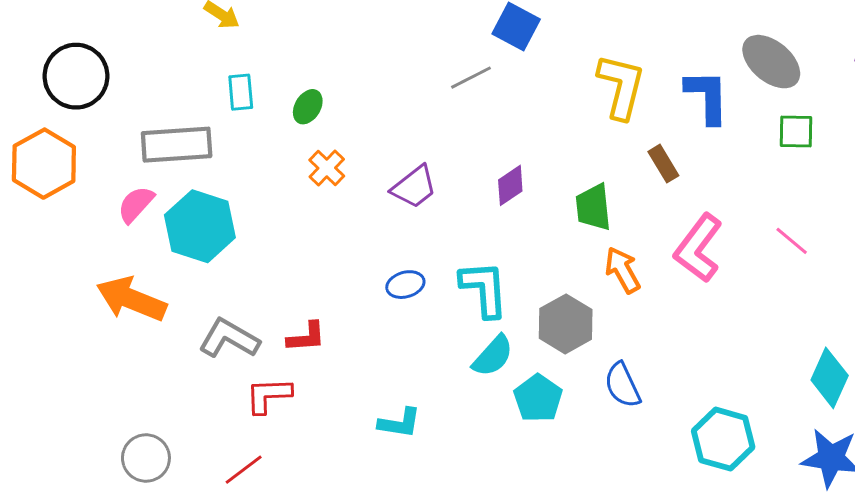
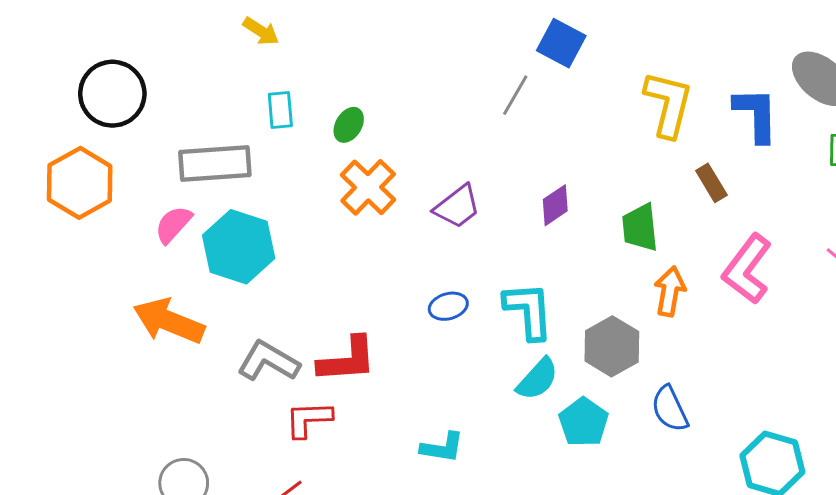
gray line: (471, 78) -> (515, 95), turned -33
orange cross: (327, 168) -> (368, 187), size x1.5
orange arrow: (623, 270) -> (670, 291), turned 39
red L-shape: (306, 337) -> (347, 360), size x1.5

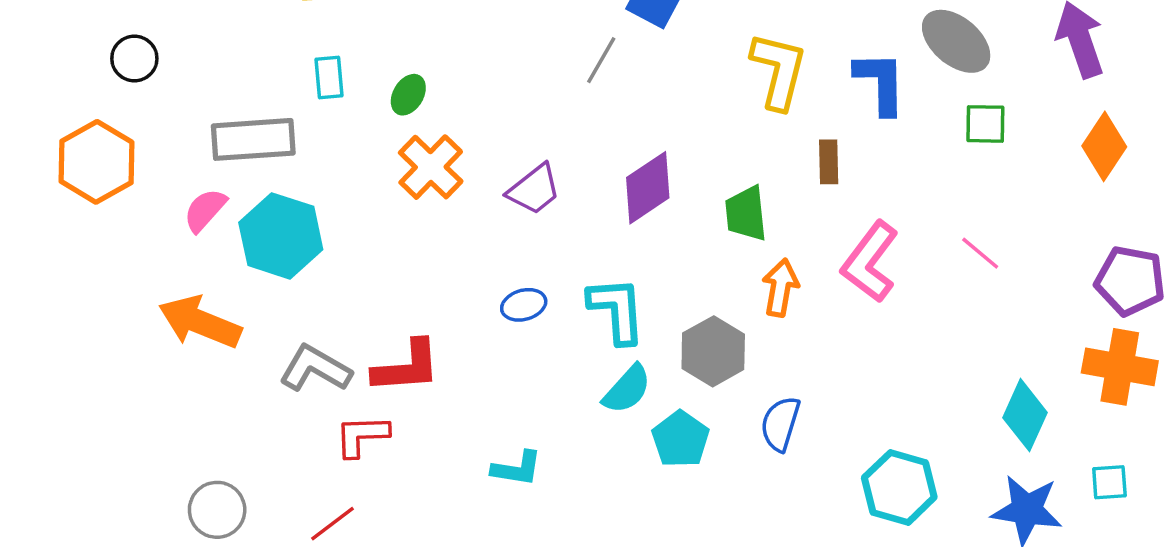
black circle: (112, 94) -> (134, 59), size x0.6
brown rectangle: (711, 183) -> (829, 162), turned 30
purple diamond: (555, 205) -> (648, 188), size x1.5
blue semicircle: (670, 409) -> (780, 424), turned 42

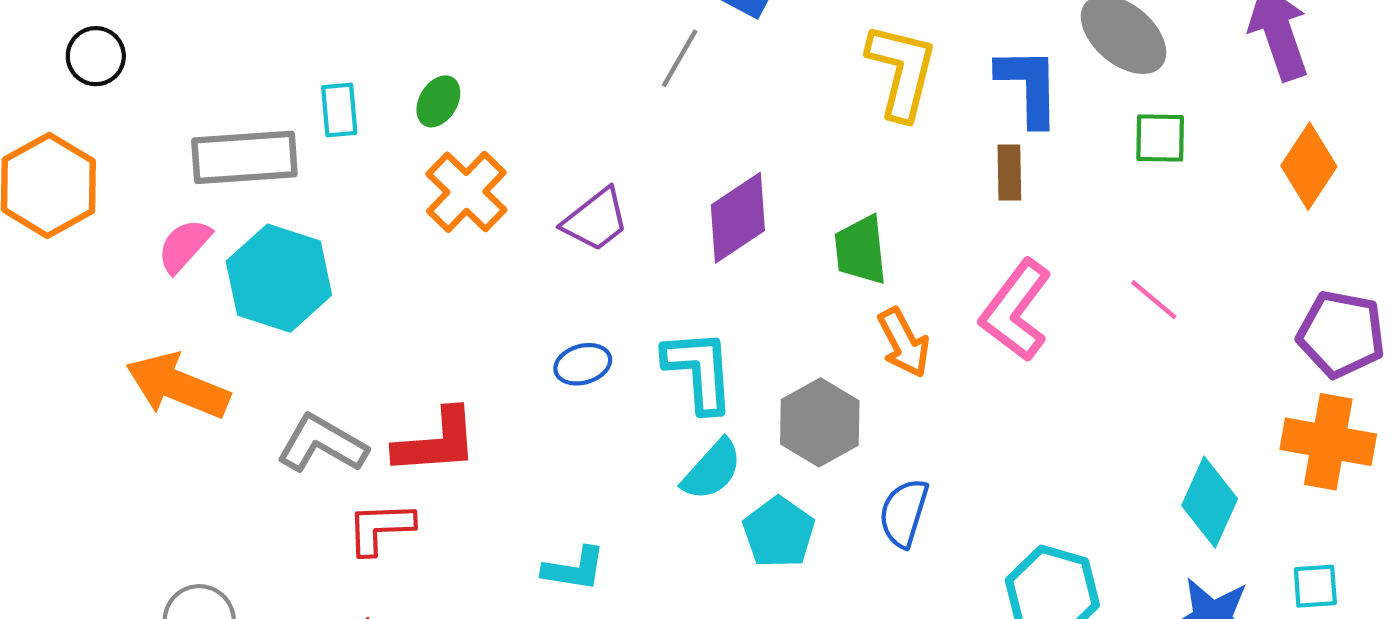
cyan rectangle: (329, 77) -> (339, 110), moved
brown rectangle: (829, 162) -> (1009, 172), moved
orange arrow: (780, 288) -> (904, 343), turned 142

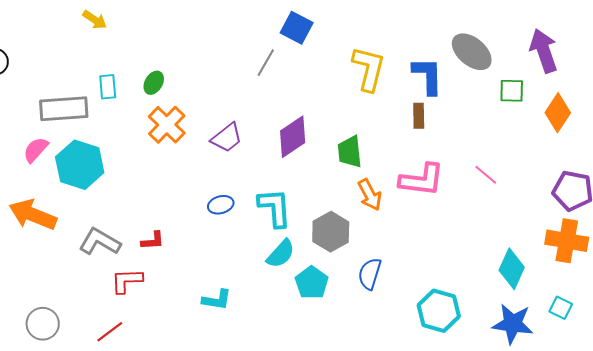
green square: (1160, 138) -> (512, 91), moved
pink L-shape: (1016, 310) -> (422, 180), turned -120
red L-shape: (436, 442) -> (153, 241), size x0.6
cyan square: (1315, 586) -> (561, 308), turned 30

